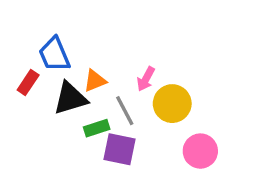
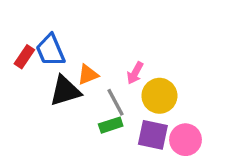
red rectangle: (28, 82) -> (24, 57), moved
green rectangle: (97, 128) -> (111, 125), moved
purple square: (119, 149) -> (153, 135), moved

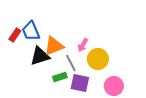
orange triangle: (88, 75) -> (54, 46), size x1.5
green rectangle: (111, 125) -> (60, 77), moved
purple square: (153, 135) -> (80, 83), moved

